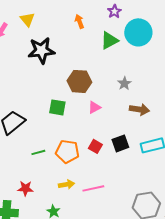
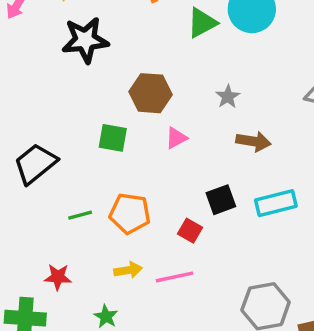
red square: (95, 146) -> (190, 231), moved

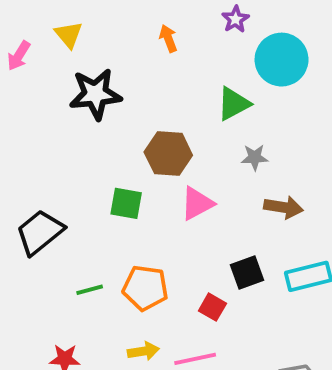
green triangle: (202, 23) -> (234, 104), moved
gray star: (228, 97) -> (255, 157), turned 30
pink triangle: (176, 138) -> (197, 203), size x1.4

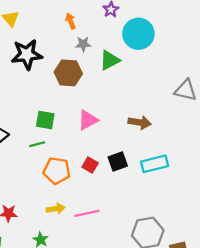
brown hexagon: (168, 154) -> (68, 73), moved
gray star: (255, 157) -> (83, 44), moved
green line: (90, 290) -> (37, 144), moved
red square: (212, 307) -> (90, 165), moved

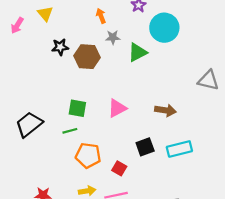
black star: (27, 54) -> (60, 47), size x0.6
brown hexagon: (68, 73) -> (87, 57), moved
red square: (90, 165) -> (119, 168), moved

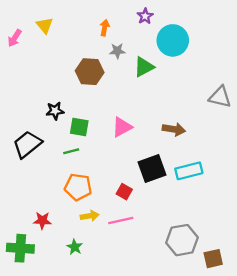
orange arrow: (101, 16) -> (105, 28), turned 32
black star: (60, 47) -> (55, 111), moved
black square: (145, 147) -> (152, 169), size x1.4
orange pentagon: (88, 155) -> (78, 187), moved

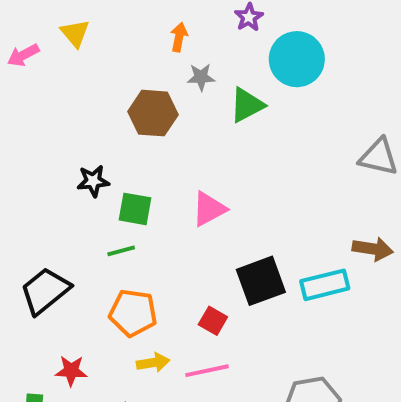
pink arrow: (15, 38) -> (23, 55), turned 30
brown arrow: (174, 129) -> (373, 249), moved
black trapezoid: (27, 144) -> (45, 291), moved

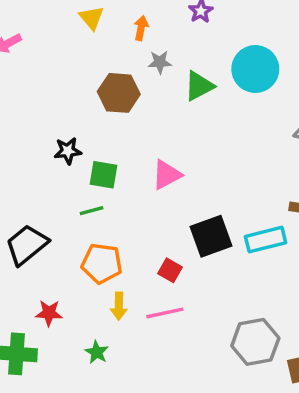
yellow triangle: (75, 33) -> (92, 18), moved
cyan circle: (297, 59) -> (255, 69), moved
yellow arrow: (153, 363) -> (119, 306), turned 100

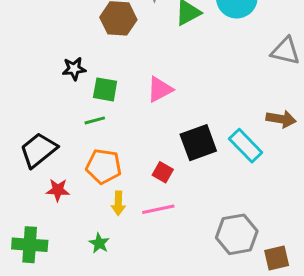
cyan rectangle: (266, 240) -> (246, 146), turned 60
red star: (49, 313) -> (58, 190), moved

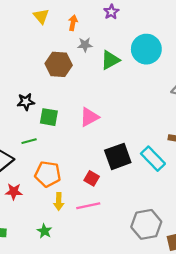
green line: (95, 120) -> (29, 141), moved

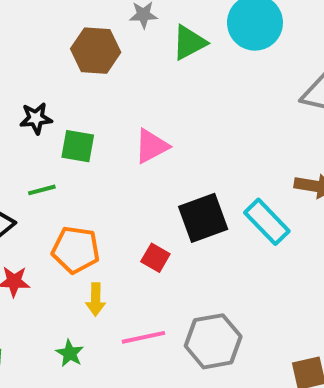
pink line: (88, 206) -> (143, 337), moved
gray hexagon: (146, 224) -> (213, 341), moved

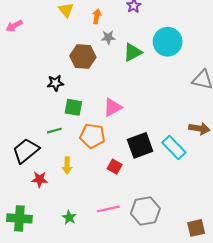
black star: (36, 118) -> (55, 83), moved
orange pentagon: (76, 250) -> (92, 136), moved
yellow arrow: (96, 299) -> (67, 166), moved

